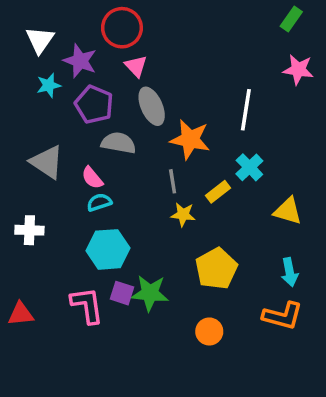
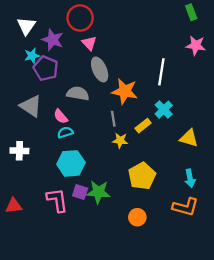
green rectangle: (291, 19) -> (191, 12), turned -56
purple pentagon: (94, 105) -> (46, 68), moved

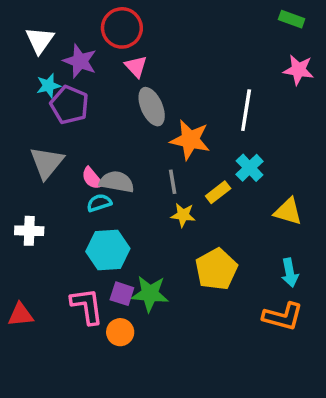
green rectangle: (191, 12) -> (292, 19), turned -49
gray semicircle: (78, 94) -> (117, 182), moved
gray triangle: (31, 106) -> (47, 163), turned 35
orange circle: (137, 217) -> (120, 332), moved

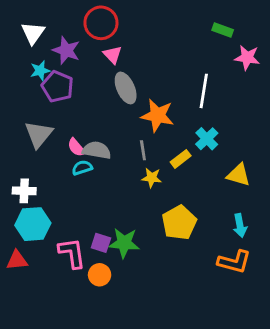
green rectangle: (292, 19) -> (223, 30), moved
cyan hexagon: (108, 250) -> (33, 224), moved

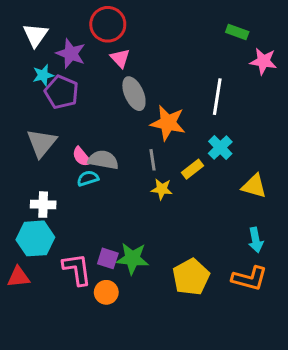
white cross: (24, 191) -> (43, 205), moved
yellow pentagon: (179, 223) -> (191, 277), moved

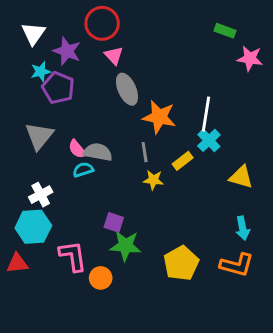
white line: (217, 97) -> (206, 114), moved
white cross: (43, 205) -> (41, 195), turned -30
purple square: (108, 258) -> (114, 222), moved

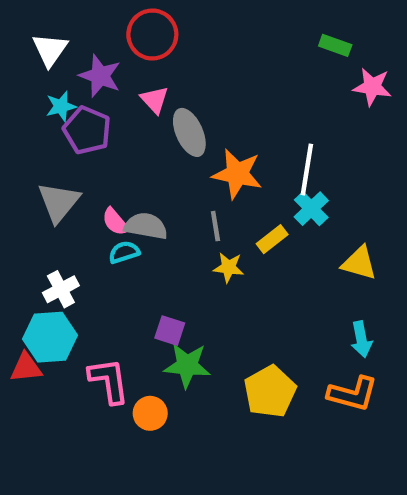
pink triangle: (114, 56) -> (155, 100), moved
red triangle: (17, 263) -> (26, 368), moved

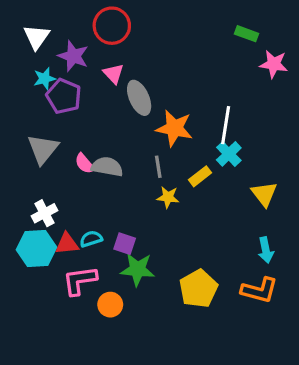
cyan semicircle: (124, 252) -> (91, 239), moved
yellow triangle: (359, 263) -> (264, 194), turned 36
red triangle: (26, 368) -> (67, 244), moved
pink L-shape: (109, 381) -> (80, 281), turned -90

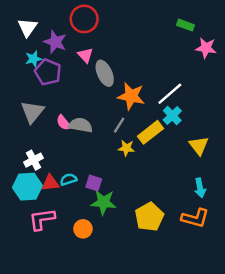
white line: (226, 125) -> (170, 94), turned 40
gray line: (158, 167) -> (119, 125), turned 42
yellow rectangle: (200, 176) -> (150, 132), size x1.5
pink L-shape: (80, 281) -> (42, 219), moved

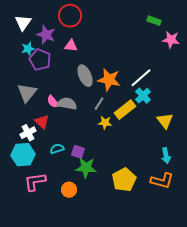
pink triangle: (85, 55) -> (71, 46), turned -40
gray ellipse: (105, 73) -> (85, 76), moved
red triangle: (50, 183) -> (42, 122), moved, turned 49

